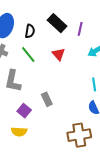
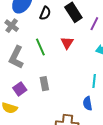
green line: (28, 55) -> (40, 47), moved

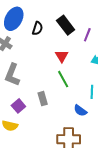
green line: (40, 47) -> (63, 79), moved
blue semicircle: (88, 103) -> (80, 111), moved, turned -40

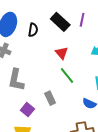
purple line: (87, 35) -> (82, 20), moved

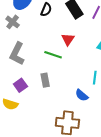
green line: (67, 75) -> (53, 55), moved, turned -48

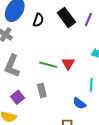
red triangle: (68, 39) -> (68, 64), moved

